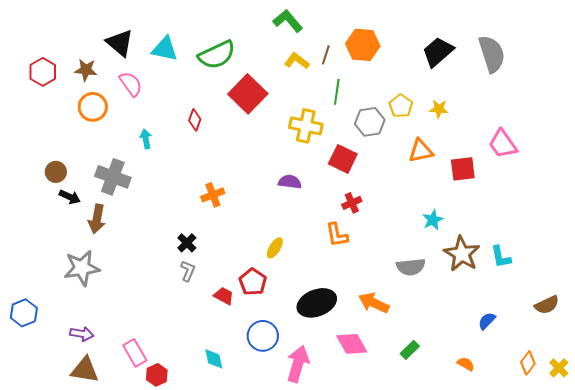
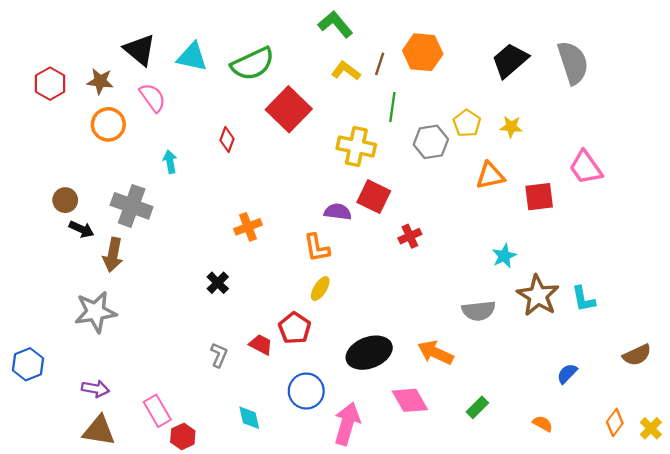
red square: (343, 159) -> (374, 197), moved
orange L-shape: (337, 235) -> (317, 248), moved
gray L-shape: (188, 271) -> (219, 355), moved

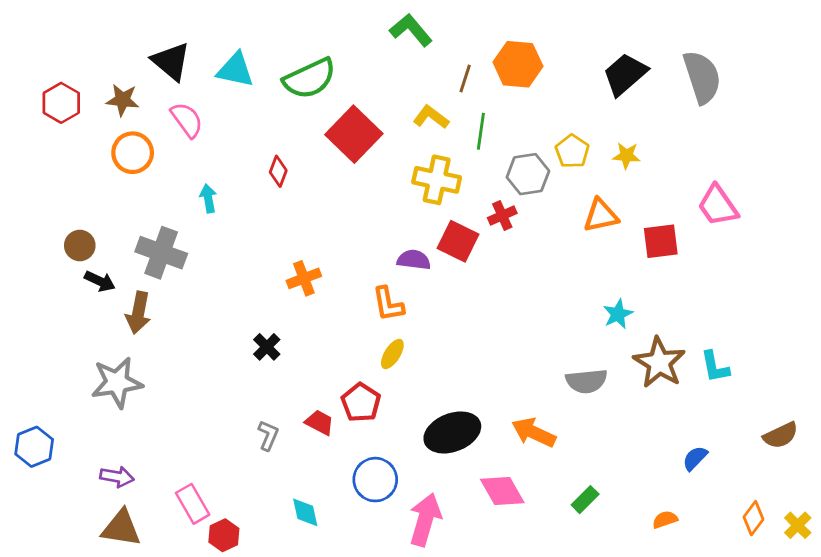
yellow L-shape: (346, 71) -> (431, 117), moved
red cross: (410, 236) -> (502, 216), moved
orange semicircle: (543, 424) -> (665, 520), turned -48

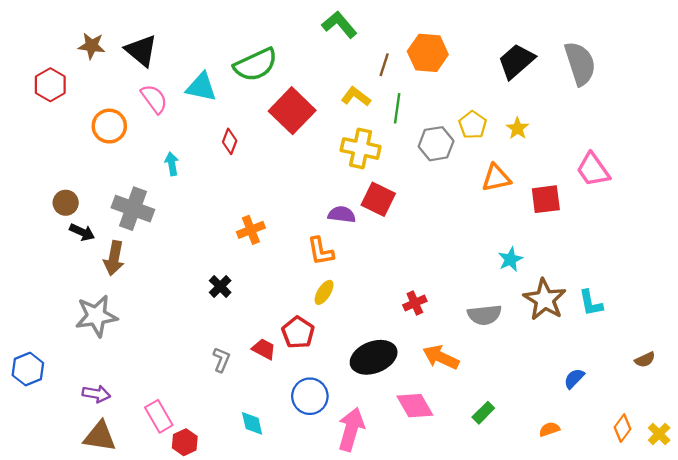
cyan triangle: (235, 70) -> (201, 87), moved
brown star: (123, 100) -> (92, 46), moved
yellow star: (626, 156) -> (518, 128), turned 30
red cross: (502, 216) -> (415, 303), moved
brown semicircle: (781, 435) -> (645, 360), size x0.7

